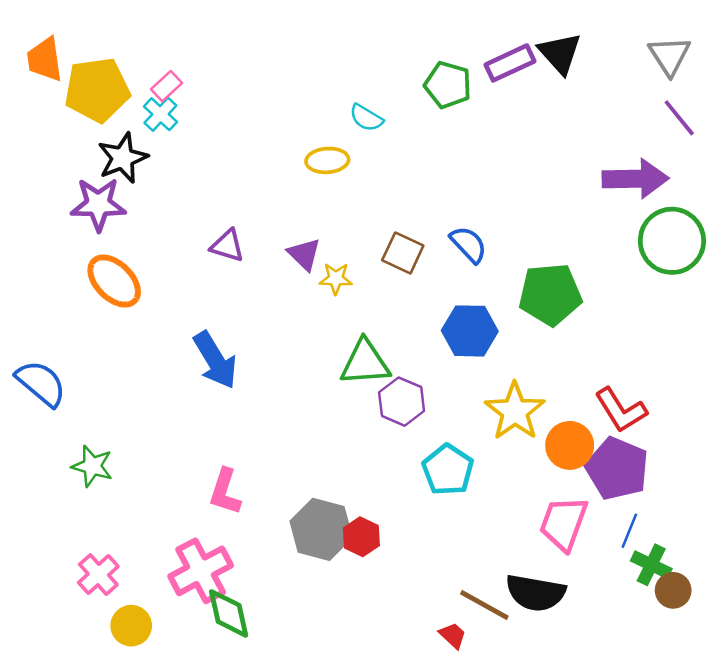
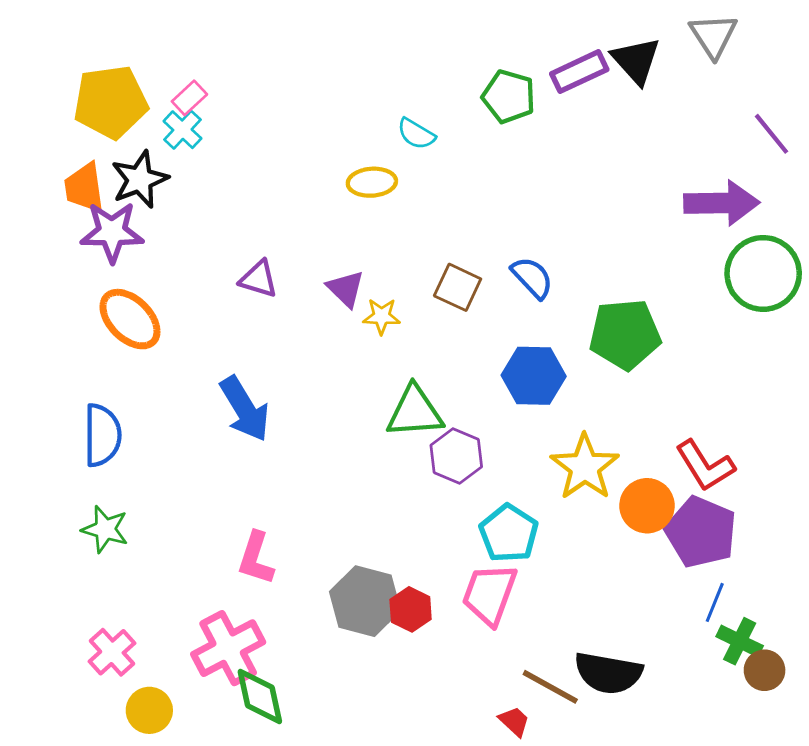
gray triangle: (669, 56) -> (713, 36), moved
orange trapezoid: (45, 59) -> (84, 188), moved
blue semicircle: (41, 383) -> (102, 435), moved, turned 50
pink trapezoid: (564, 523) -> (489, 594), moved

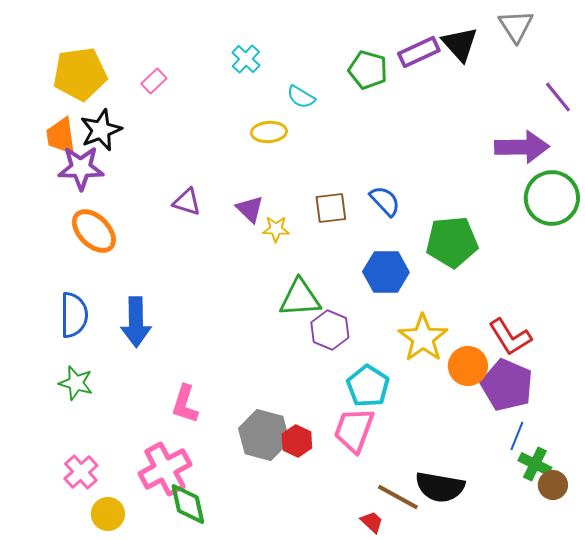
pink rectangle: (189, 98) -> (154, 81), moved
cyan cross: (182, 130) -> (246, 59), moved
brown square: (458, 287) -> (331, 208), turned -32
blue arrow: (245, 409) -> (136, 322), moved, turned 30

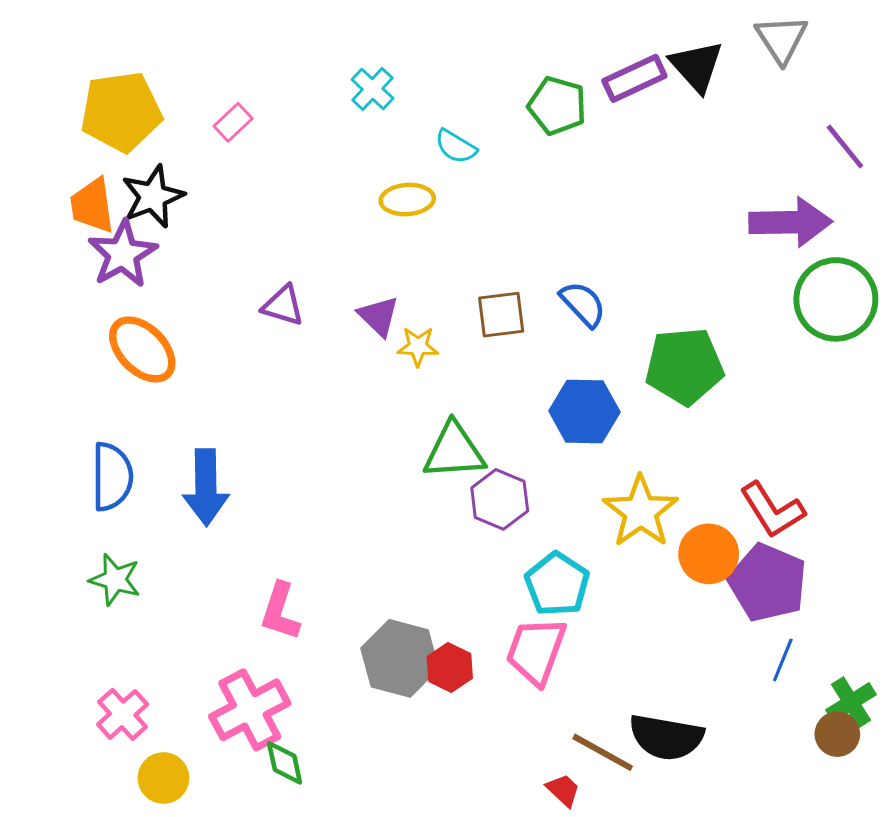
purple star: (81, 168) -> (123, 254), turned -30
green cross: (535, 464) -> (851, 702), moved, turned 32
green diamond: (188, 504) -> (285, 763), size x0.7

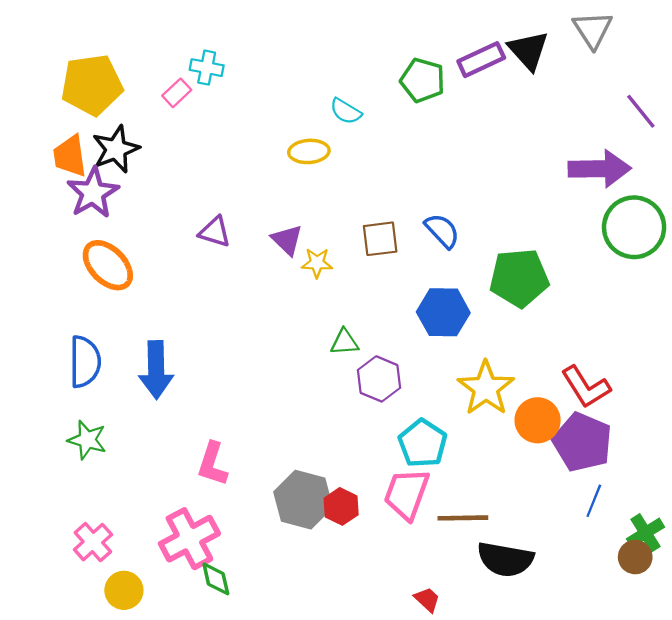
cyan cross: (372, 89) -> (207, 68), moved, turned -32
green triangle: (454, 451) -> (345, 342), size x0.6
brown line: (603, 752) -> (463, 518), moved, turned -30

